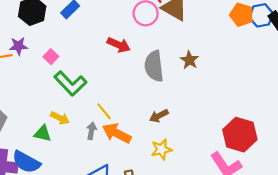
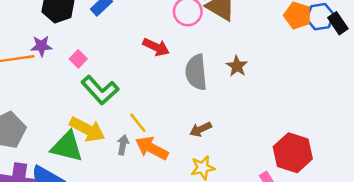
yellow arrow: (60, 118) -> (87, 129), size x1.6
green triangle: (43, 133) -> (67, 147), size x1.6

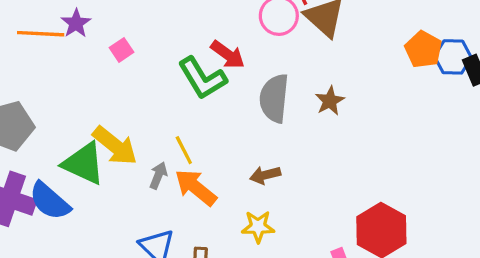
purple star: (41, 46) -> (76, 23), turned 30
green L-shape: (100, 90) -> (202, 78), moved

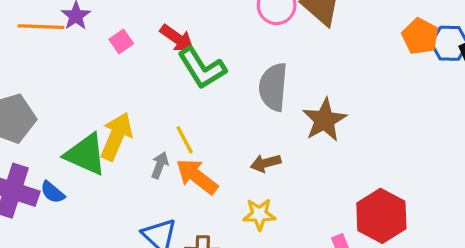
red arrow: (228, 55) -> (177, 38), moved
brown star: (330, 101) -> (324, 120), moved, size x1.5
yellow arrow: (115, 146) -> (116, 136), turned -105
blue semicircle: (50, 201) -> (53, 192), size x0.6

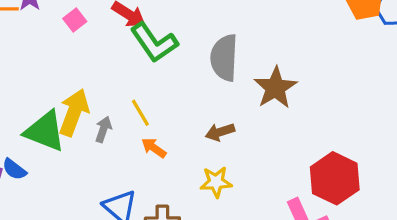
gray arrow: (160, 165) -> (103, 129), moved
orange arrow: (197, 176) -> (154, 148), size x0.6

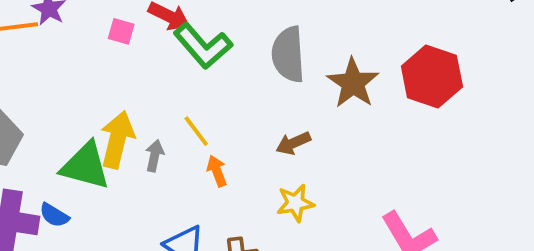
pink square: (75, 20) -> (121, 31), moved, turned -30
orange arrow: (154, 148) -> (217, 171), turned 40
red hexagon: (335, 178) -> (432, 76), moved

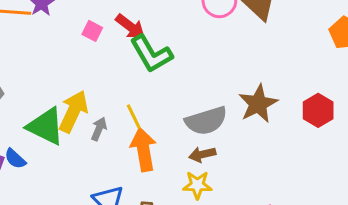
gray semicircle: (288, 54) -> (206, 121), moved, turned -114
red hexagon: (432, 76) -> (318, 110), size x0.7
brown arrow: (293, 143) -> (202, 154), moved
orange arrow: (217, 171) -> (143, 149), size x1.8

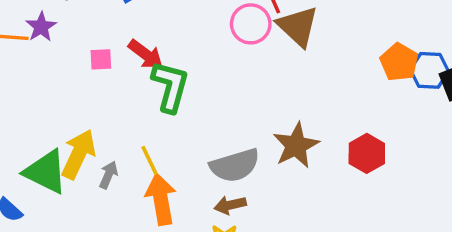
pink square: (92, 31) -> (101, 59), turned -30
green L-shape: (151, 54) -> (170, 86), turned -135

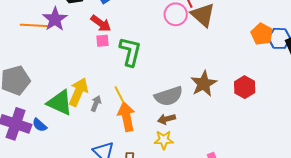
purple star: (41, 27) -> (55, 19), size x1.4
red arrow: (146, 54) -> (101, 23), moved
pink square: (101, 59) -> (102, 41), moved

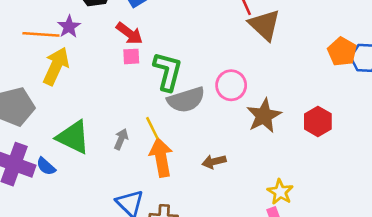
pink circle: (176, 14) -> (231, 85), moved
purple star: (55, 19) -> (69, 27), size x0.7
yellow arrow: (78, 92) -> (56, 66), moved
gray semicircle: (169, 96) -> (186, 100), moved
yellow star: (164, 140) -> (280, 192), moved, turned 30

